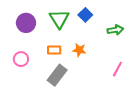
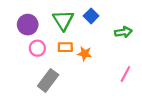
orange rectangle: (54, 50) -> (65, 47), moved
pink circle: (21, 59) -> (37, 48), moved
gray rectangle: (57, 75) -> (48, 80), moved

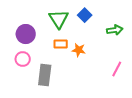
purple circle: (28, 25) -> (26, 34), moved
pink circle: (37, 48) -> (23, 59), moved
gray rectangle: (48, 80) -> (45, 75), turned -30

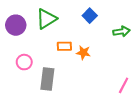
green triangle: (59, 19) -> (46, 19), moved, turned 30
purple circle: (26, 34) -> (16, 25), moved
pink line: (117, 69) -> (124, 85), moved

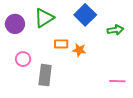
blue square: (90, 16) -> (85, 15), size x1.5
pink line: (124, 85) -> (117, 81), turned 63

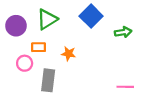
orange rectangle: (61, 44) -> (38, 47), moved
orange star: (79, 50) -> (69, 54), moved

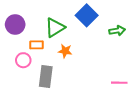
green triangle: (47, 19) -> (55, 28), moved

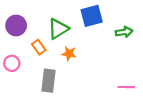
blue square: (87, 15) -> (92, 16), turned 30
orange rectangle: (37, 45) -> (39, 47), turned 56
pink circle: (23, 60) -> (12, 63), moved

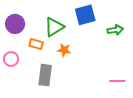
orange rectangle: (39, 47) -> (36, 44), turned -40

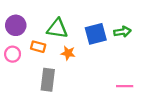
blue square: (85, 15) -> (96, 34), moved
green triangle: (54, 27) -> (57, 29), turned 40
pink circle: (11, 59) -> (13, 54), moved

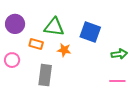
green arrow: (122, 32) -> (119, 54), moved
blue square: (96, 34) -> (90, 32), turned 35
pink circle: (13, 54) -> (12, 60), moved

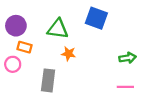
blue square: (90, 32) -> (96, 18), moved
orange rectangle: (36, 44) -> (25, 47), moved

